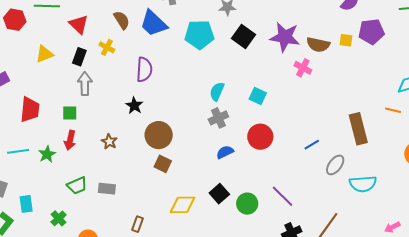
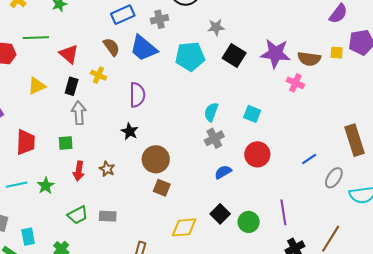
red arrow: (70, 140) -> (79, 171), moved
purple line: (283, 196) -> (283, 212), turned 40

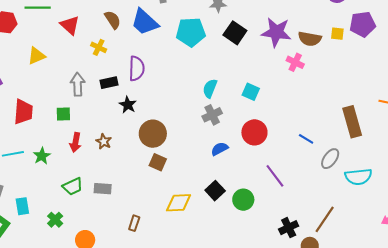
black rectangle: (72, 86) -> (109, 83), moved, turned 60
blue line: (309, 159) -> (306, 139), turned 63
purple line: (283, 212) -> (275, 176), moved, turned -30

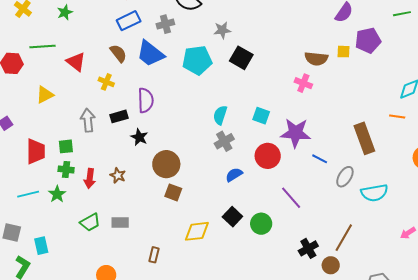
purple star: (276, 32) -> (296, 133), moved
green square: (63, 114) -> (66, 146), moved
green cross: (55, 220) -> (66, 169), moved, turned -35

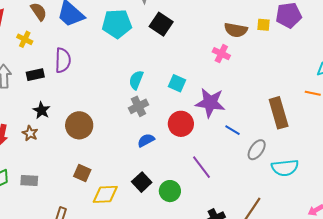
black star: (139, 137) -> (42, 110), moved
brown square: (173, 192) -> (82, 173), moved

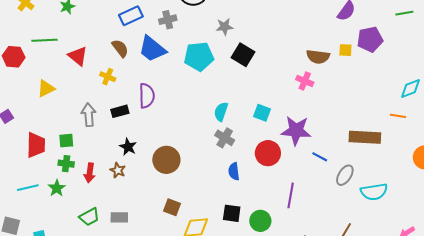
gray cross: (138, 106) -> (225, 138), turned -30
brown rectangle: (279, 113) -> (365, 137), turned -68
blue semicircle: (146, 140) -> (234, 171), turned -66
purple line: (202, 167) -> (291, 195), turned 50
black square: (142, 182) -> (232, 213), turned -36

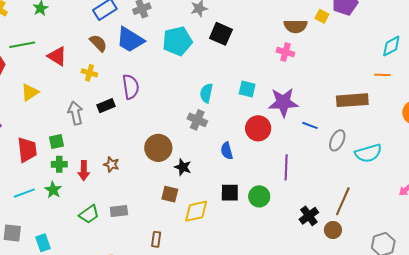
yellow square: (345, 50) -> (322, 16), turned 32
gray cross: (225, 138) -> (197, 120), moved
black star: (128, 147) -> (183, 167), moved

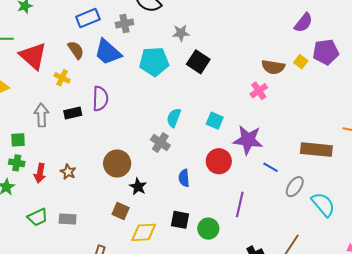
pink cross: (285, 52) -> (259, 91), turned 30
red triangle: (57, 56) -> (33, 56), size x1.4
cyan semicircle: (368, 153) -> (323, 204), turned -124

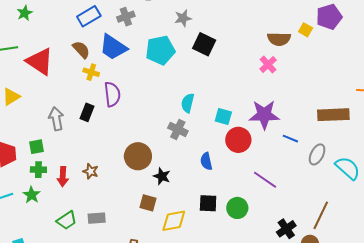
yellow cross: (62, 78) -> (91, 72), moved
black rectangle: (73, 113) -> (87, 112), turned -48
cyan square: (215, 121) -> (223, 116), moved
purple line: (240, 204) -> (265, 180), turned -60

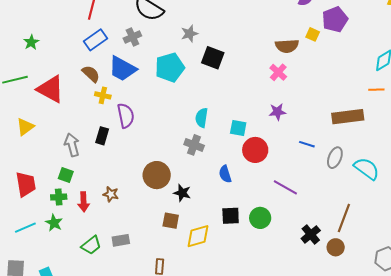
purple star: (264, 115) -> (277, 112), moved, size x0.6
green square: (36, 147) -> (66, 175), moved, turned 35

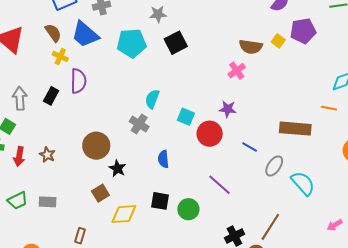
black square: (213, 58) -> (176, 43), turned 30
red circle: (255, 150) -> (210, 134), moved
brown square: (171, 221) -> (100, 193), turned 36

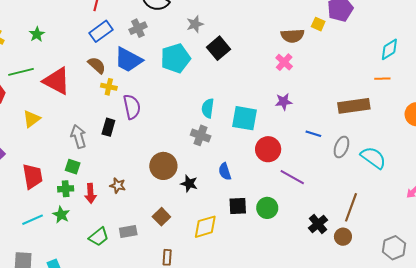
cyan square: (186, 117) -> (245, 118), size x1.5
red circle: (210, 134) -> (268, 149), moved
blue semicircle: (163, 159) -> (225, 171), moved
brown square: (100, 193) -> (161, 217), moved

